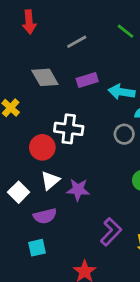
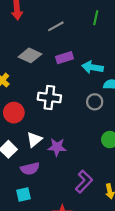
green line: (125, 31) -> (96, 18), turned 64
gray diamond: (45, 77) -> (30, 55), turned -35
red circle: (42, 147) -> (14, 113), moved

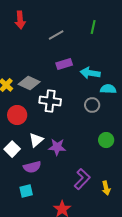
gray diamond: (30, 55) -> (29, 83), moved

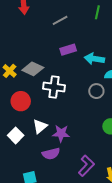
purple semicircle: (32, 167) -> (51, 154), moved

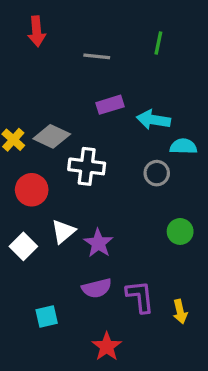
gray line: (60, 20) -> (97, 56), turned 35
purple star: (61, 133) -> (98, 243), turned 30
purple semicircle: (51, 154) -> (97, 288), moved
purple L-shape: (86, 166) -> (140, 297), turned -50

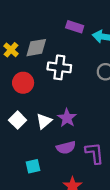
purple rectangle: (110, 105) -> (75, 27), turned 35
gray diamond: (52, 136) -> (36, 48), turned -35
white triangle: (63, 231) -> (44, 121), moved

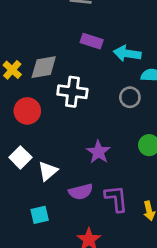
purple star: (67, 118) -> (98, 152), moved
white triangle: (44, 121) -> (48, 171), moved

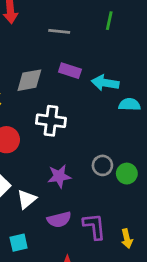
gray diamond: (44, 67) -> (29, 80), moved
gray circle: (130, 97) -> (102, 165), moved
purple star: (98, 152) -> (59, 176), moved, turned 30

